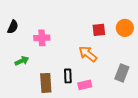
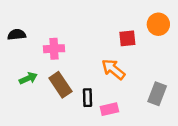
black semicircle: (13, 27) -> (17, 35), turned -120
orange circle: (125, 28) -> (158, 24), moved
brown rectangle: (46, 83) -> (60, 85), moved, turned -30

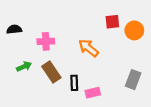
orange circle: (158, 24) -> (134, 30), moved
red square: (127, 38) -> (112, 22), moved
orange arrow: (113, 69) -> (88, 48), moved

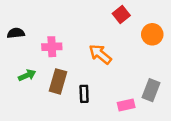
red square: (112, 22) -> (121, 14), moved, turned -32
brown rectangle: (51, 72) -> (58, 81), turned 50
pink rectangle: (93, 93) -> (126, 105), moved

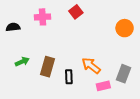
red square: (121, 14) -> (76, 12), moved
pink cross: (52, 47) -> (42, 17), moved
orange arrow: (100, 54) -> (91, 66), moved

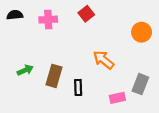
black semicircle: (13, 27) -> (15, 15), moved
orange arrow: (91, 66) -> (104, 60), moved

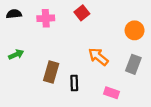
green arrow: (25, 70) -> (16, 54), moved
gray rectangle: (140, 84) -> (133, 64), moved
pink rectangle: (117, 98) -> (111, 93), turned 32

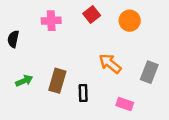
black semicircle: (14, 14) -> (13, 39), moved, turned -72
orange circle: (135, 30) -> (130, 21), moved
green arrow: (16, 54) -> (24, 81), moved

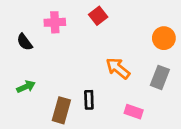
orange circle: (130, 21) -> (164, 38), moved
black semicircle: (13, 39) -> (25, 42), moved, turned -49
brown rectangle: (57, 81) -> (61, 110), moved

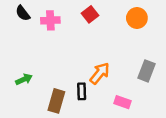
orange circle: (164, 38) -> (137, 18), moved
black semicircle: (25, 42) -> (23, 13), moved
orange arrow: (118, 68) -> (100, 73), moved, turned 90

